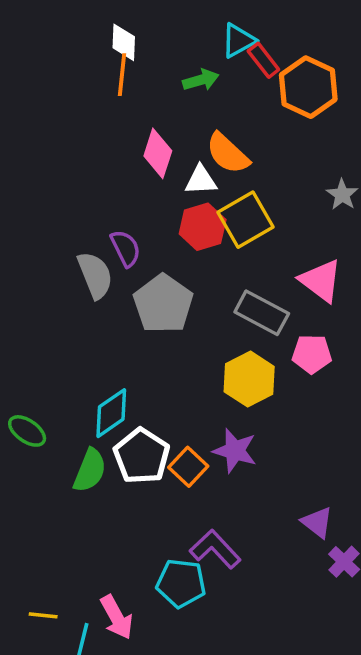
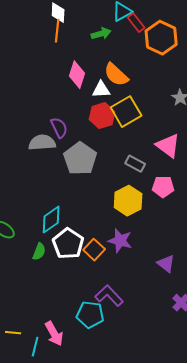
gray semicircle: (95, 275) -> (42, 143), turned -72
gray rectangle: (262, 313) -> (135, 164), size x0.7
green semicircle: (90, 470) -> (39, 252), size x0.7
purple triangle: (317, 522) -> (166, 264), moved

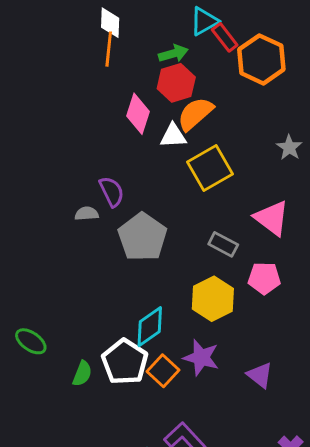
orange semicircle: (116, 75) -> (195, 114), turned 96
red hexagon: (102, 116) -> (176, 83), moved
gray semicircle: (42, 143) -> (87, 214), size x0.6
cyan diamond: (51, 220) -> (150, 327), moved
purple triangle: (166, 264) -> (260, 375), moved

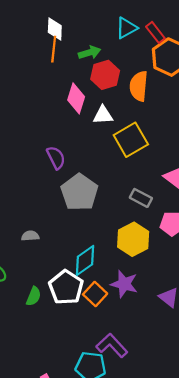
red rectangle: (225, 37) -> (155, 32), moved
green arrow: (173, 54) -> (89, 53), moved
orange semicircle: (195, 114) -> (139, 86), moved, turned -44
gray semicircle: (87, 214) -> (30, 236), moved

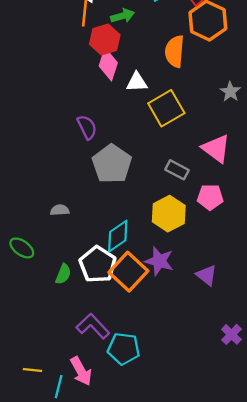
red hexagon: (105, 75) -> (105, 40), moved
orange square: (95, 294) -> (128, 272), size x1.5
purple L-shape: (112, 345) -> (93, 326), moved

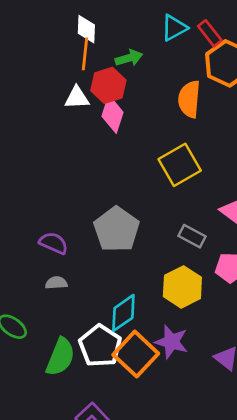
white triangle: (137, 82) -> (77, 98), moved
purple semicircle: (87, 127) -> (54, 243), moved, turned -40
green semicircle: (63, 274) -> (60, 357), size x1.6

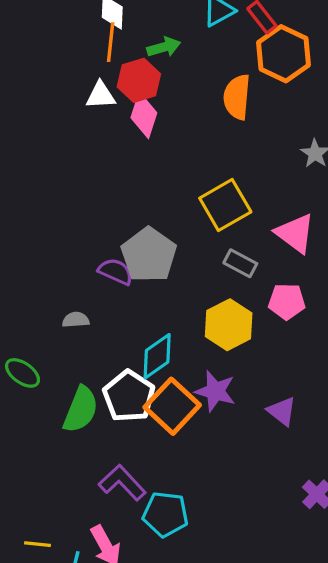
yellow square: (180, 165) -> (225, 205), moved
purple semicircle: (54, 243) -> (116, 272), moved

